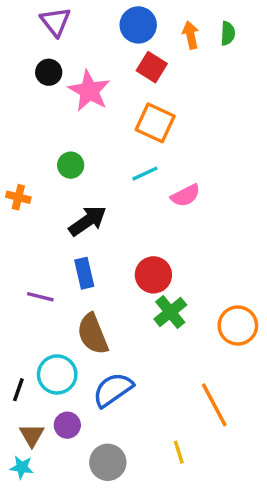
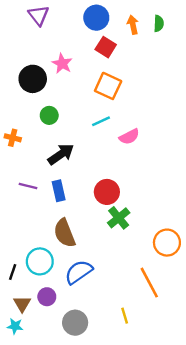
black circle: (49, 72) -> (33, 79), moved, size x1.5
pink star: (89, 91) -> (62, 64), size x0.7
purple line: (40, 297) -> (28, 186), moved
orange circle: (238, 326) -> (167, 243), moved

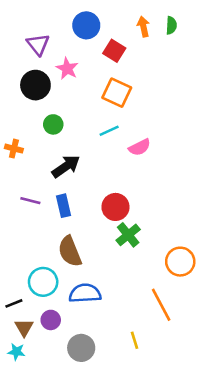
purple triangle: (39, 15) -> (38, 44), moved
blue circle: (96, 18) -> (86, 25), moved
black line: (13, 272) -> (14, 303), moved, turned 49
blue semicircle: (79, 272) -> (85, 293), turned 32

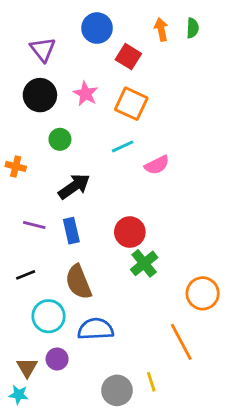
pink star: (67, 69) -> (86, 94), moved
black line: (14, 303) -> (26, 275), moved
gray circle: (81, 348) -> (117, 390), moved

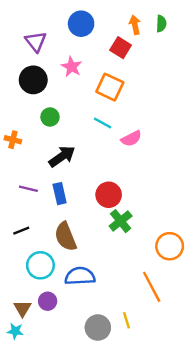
red square: (128, 57) -> (121, 48), moved
pink star: (86, 94) -> (72, 67), moved
cyan line: (123, 146) -> (103, 123), turned 54

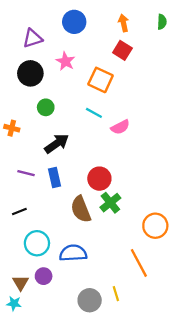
green semicircle: (161, 24) -> (162, 22), moved
purple triangle: (36, 42) -> (33, 38), turned 50
red square: (121, 48) -> (122, 50), moved
brown semicircle: (66, 237) -> (81, 209), moved

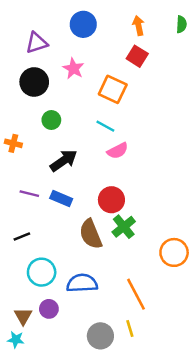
pink semicircle: (120, 127) -> (118, 151), moved
blue rectangle: (54, 177) -> (61, 199), turned -54
orange line: (139, 263) -> (136, 294), moved

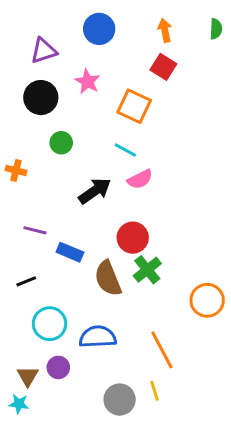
black arrow: (64, 160) -> (95, 191), moved
blue rectangle: (61, 199) -> (70, 252), moved

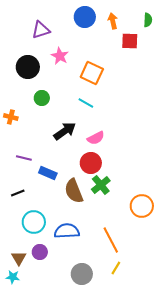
blue circle: (99, 29) -> (85, 17), moved
purple triangle: (44, 51) -> (41, 30), moved
red square: (163, 67) -> (130, 41), moved, turned -30
pink semicircle: (140, 179) -> (96, 138), moved
yellow line: (155, 391) -> (116, 268), moved, turned 48

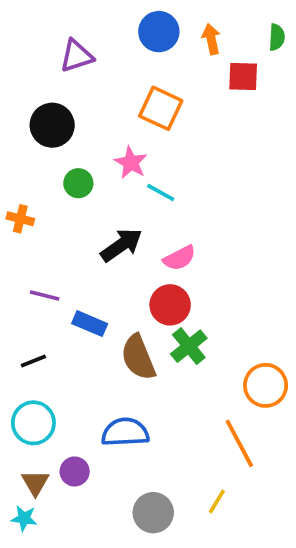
pink star: (60, 56) -> (131, 163), moved
orange square: (92, 73) -> (161, 108), moved
cyan circle: (34, 222) -> (33, 423), moved
orange line: (111, 240) -> (239, 443), moved

